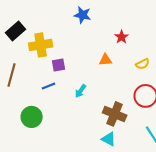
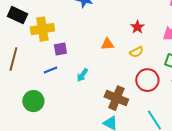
black rectangle: (16, 31) -> (17, 15), turned 66
red star: (122, 37) -> (137, 27), moved
yellow semicircle: (143, 64) -> (136, 52), moved

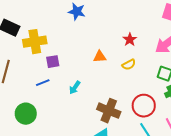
red circle: (147, 80) -> (144, 106), moved

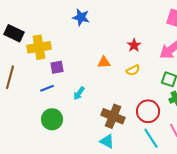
green circle: (26, 114) -> (52, 119), moved

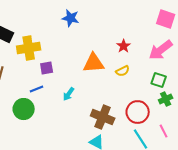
orange triangle: (104, 62) -> (94, 63), size x1.6
green circle: (52, 119) -> (24, 109), moved

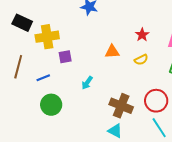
orange triangle: (94, 63) -> (112, 52), size x0.7
blue line: (37, 89) -> (43, 78), moved
green circle: (24, 109) -> (51, 105), moved

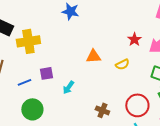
red star: (142, 35) -> (134, 39), moved
purple square: (65, 57) -> (46, 73), moved
brown cross: (121, 106) -> (102, 110), size x0.6

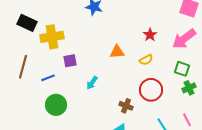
red star: (134, 39) -> (150, 35), moved
purple square: (46, 73) -> (70, 61), moved
red circle: (137, 105) -> (151, 90), moved

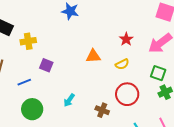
yellow cross: (52, 37) -> (28, 41), size x0.7
purple square: (70, 61) -> (46, 65), turned 32
cyan arrow: (92, 83) -> (69, 100), moved

